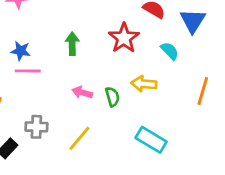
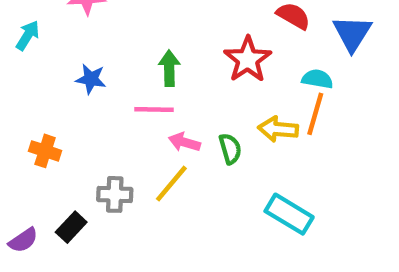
cyan semicircle: (170, 51) -> (317, 79), turned -36
pink line: (28, 71) -> (154, 110), moved
orange line: (203, 91) -> (315, 114), moved
yellow line: (79, 138) -> (171, 184), moved

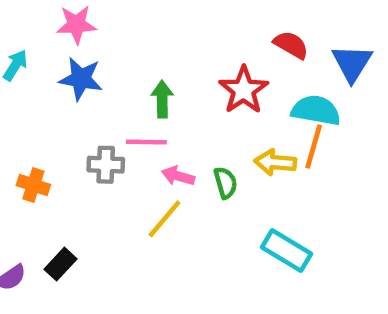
blue star: (91, 79) -> (81, 79), moved, size x1.4
cyan semicircle: (317, 79) -> (316, 110), size x1.5
gray cross: (115, 194) -> (106, 165), moved

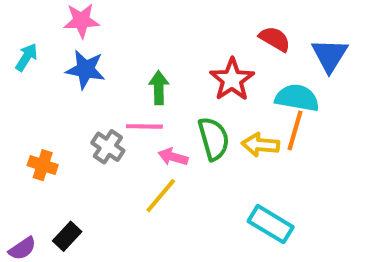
gray cross: (106, 165) -> (108, 147), turned 32
green semicircle: (225, 183) -> (214, 139), moved, size x1.5

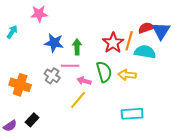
red semicircle: (275, 39) -> (146, 28), moved, turned -49
blue star: (85, 69) -> (54, 43), moved
orange line: (295, 130) -> (129, 41), moved
orange cross: (43, 165) -> (20, 85), size x1.5
cyan rectangle: (271, 224) -> (132, 114), turned -35

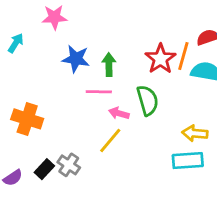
yellow arrow: (127, 75) -> (195, 133), moved
gray cross: (52, 76) -> (69, 165), moved

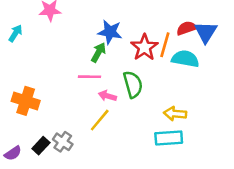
blue star: (76, 59) -> (110, 32), moved
green arrow: (109, 65) -> (98, 52), turned 30

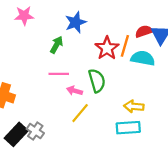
blue star: (110, 32) -> (76, 22), moved, turned -30
green arrow: (98, 52) -> (57, 45), moved
yellow line: (100, 120) -> (80, 113), moved
black rectangle: (41, 146) -> (16, 134), size x1.5

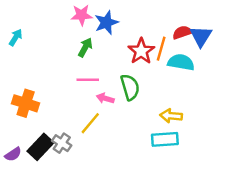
pink star: (24, 16) -> (82, 15), moved
yellow line: (80, 113) -> (90, 123), moved

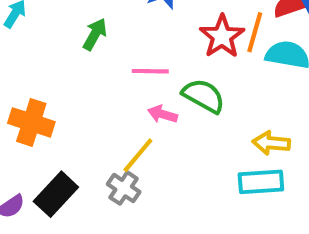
green arrow: (85, 47) -> (95, 34), moved
pink line: (88, 80) -> (150, 71), moved
green semicircle: (130, 87) -> (204, 96), turned -45
gray cross: (62, 143) -> (124, 188), moved

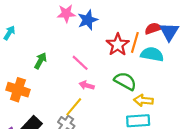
green arrow: (95, 34) -> (40, 61), moved
pink line: (150, 71) -> (80, 63), turned 42
green semicircle: (204, 96) -> (125, 81), moved

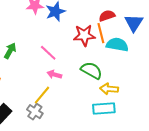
red semicircle: (153, 29) -> (107, 16), moved
orange line: (135, 42) -> (101, 33), turned -30
red star: (118, 45) -> (84, 35), turned 30

